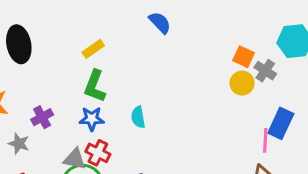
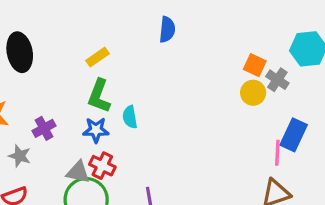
blue semicircle: (160, 23) -> (167, 29), turned 50
cyan semicircle: (138, 117) -> (130, 117), moved

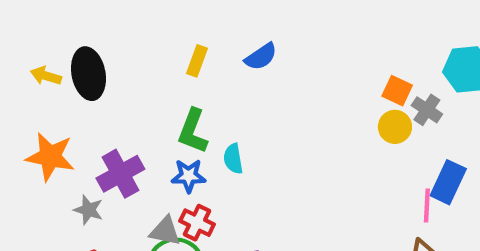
blue semicircle: (167, 29) -> (261, 57), moved, turned 50
yellow rectangle: (97, 57) -> (197, 61), moved, turned -35
purple cross: (44, 128) -> (120, 174), size x1.5

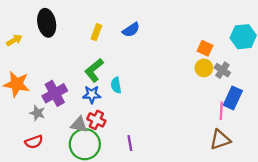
black ellipse: (88, 74) -> (47, 23), moved
yellow arrow: (46, 76) -> (14, 40), turned 133
gray cross: (427, 110) -> (222, 70), moved
green L-shape: (193, 131) -> (94, 70), turned 30

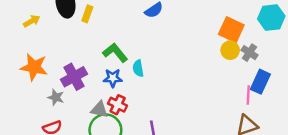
yellow rectangle: (96, 32) -> (87, 14), moved
orange square: (205, 48) -> (231, 30), size x1.5
green L-shape: (94, 70) -> (115, 53), turned 90

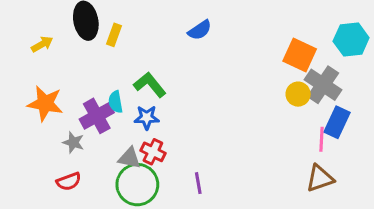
yellow circle: (230, 50) -> (298, 94), moved
gray cross: (249, 53) -> (323, 85), size x1.6
cyan semicircle: (138, 68) -> (115, 102), moved

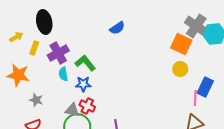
yellow rectangle: (114, 35) -> (34, 48), moved
gray cross: (323, 85) -> (196, 26), moved
purple cross: (97, 116) -> (58, 53), moved

